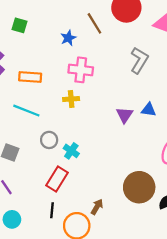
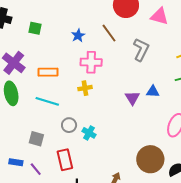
brown line: (94, 23) -> (109, 33), moved
red rectangle: (57, 179) -> (65, 160), moved, turned -40

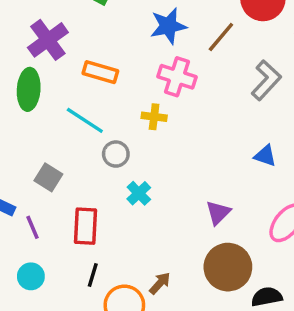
brown line: (109, 33) -> (221, 37), turned 60
blue star: (78, 36) -> (168, 26), size x1.5
purple triangle: (132, 98) -> (218, 213), moved
gray circle: (69, 125) -> (116, 154), moved

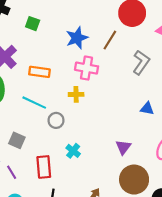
cyan cross: (139, 193) -> (73, 151), moved

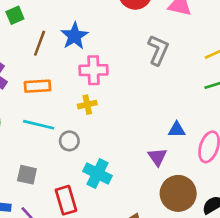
green square: (33, 24) -> (15, 15), moved, turned -32
brown line: (110, 40) -> (40, 43), moved
blue triangle: (147, 108) -> (177, 130), moved
cyan cross: (73, 151) -> (97, 174), size x1.5

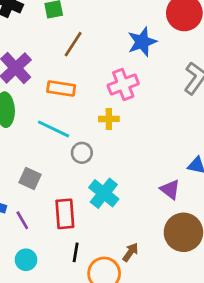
blue star: (74, 36) -> (142, 42), moved
pink cross: (93, 70) -> (123, 85), turned -32
purple triangle: (157, 157) -> (170, 189), turned -30

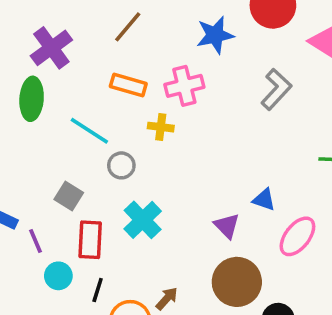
orange rectangle: (61, 89) -> (128, 85), moved
gray square: (30, 178) -> (69, 196), moved
cyan circle: (26, 260) -> (58, 276), moved

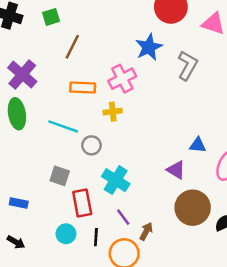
blue star: (215, 35) -> (149, 47), moved
purple line: (35, 241) -> (123, 217), moved

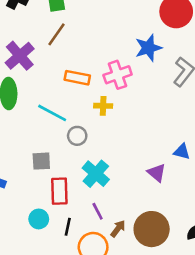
brown line: (72, 47) -> (56, 34), moved
gray square: (60, 176) -> (41, 161), turned -30
brown circle: (193, 208) -> (152, 229), moved

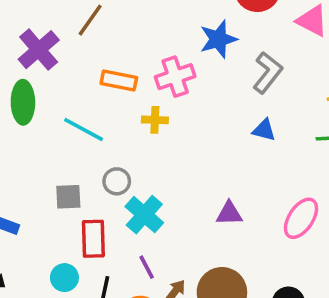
gray circle: (77, 136) -> (117, 181), moved
blue triangle: (182, 152) -> (264, 130), moved
purple triangle: (157, 173) -> (229, 213), turned -42

